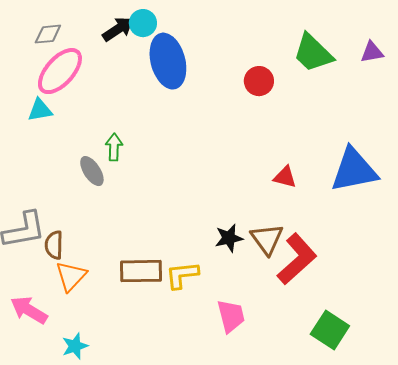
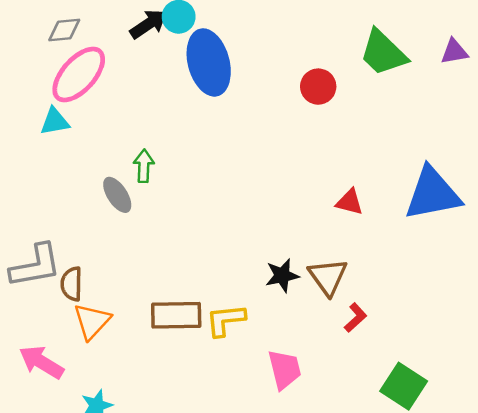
red L-shape: (297, 259) -> (356, 318), moved, size x0.5

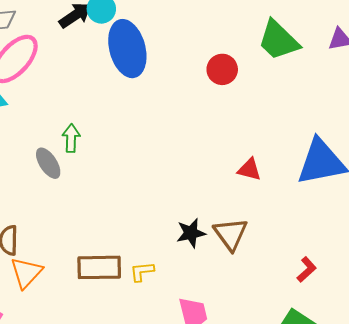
red L-shape: (356, 318) -> (307, 269), moved
yellow L-shape: (226, 320) -> (142, 272), size x0.7

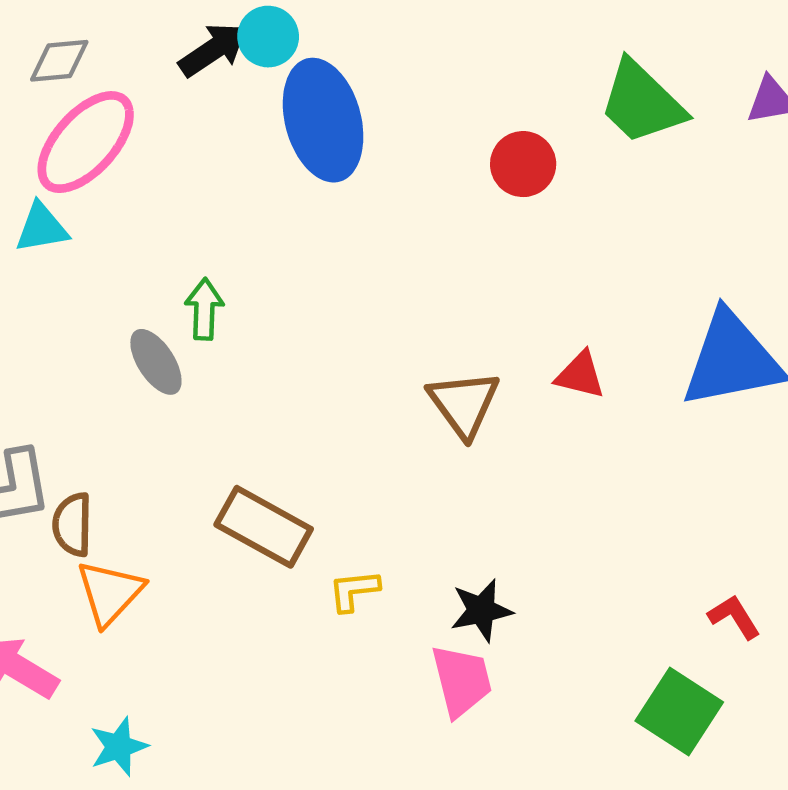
black star: (191, 233) -> (481, 610), moved
brown triangle: (231, 234) -> (464, 404), moved
brown rectangle: (99, 267) -> (264, 527), moved, turned 30
red L-shape: (307, 269) -> (734, 617), moved, turned -80

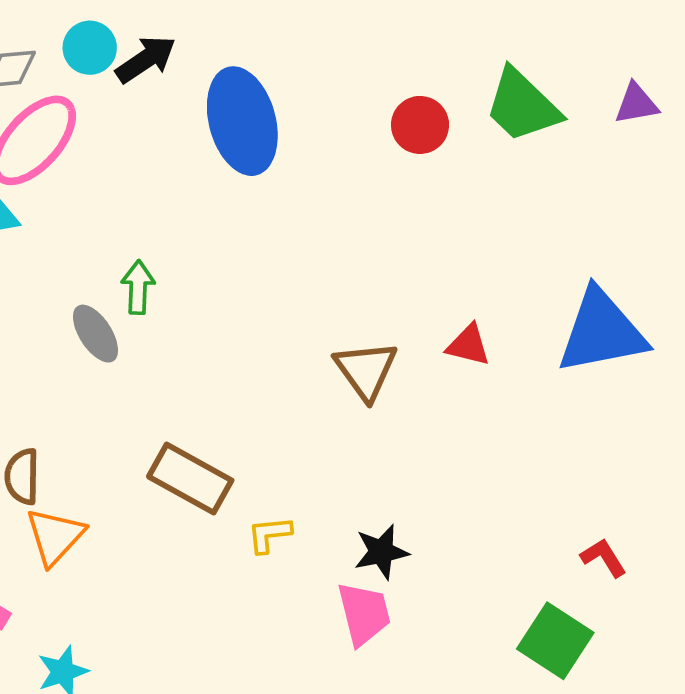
cyan circle: (268, 37) -> (90, 48), moved
red circle: (523, 164) -> (420, 125), moved

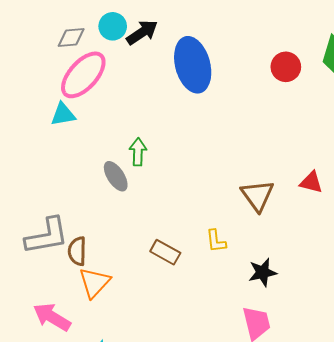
brown rectangle: (190, 478) -> (165, 252), size x0.7
yellow L-shape: (269, 534) -> (216, 241), moved, turned -90
black star: (381, 552) -> (263, 272), moved

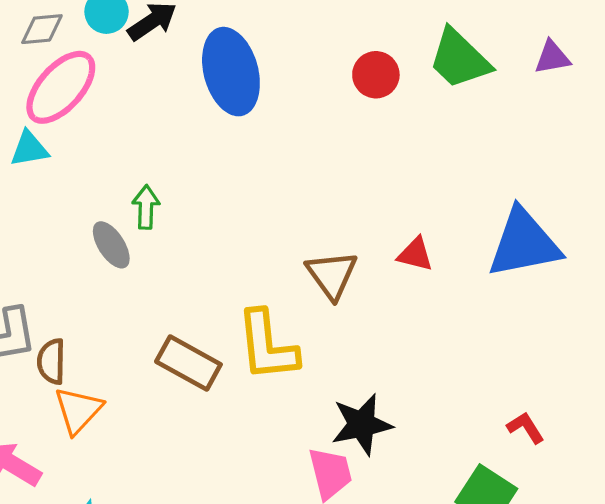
yellow L-shape: (216, 241) -> (267, 346), size x2.0
brown rectangle: (165, 252) -> (188, 363), size x1.4
black star: (263, 272) -> (362, 424), moved, size x1.4

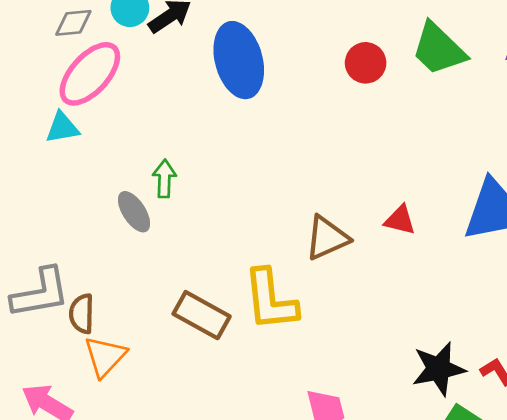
brown triangle: (332, 275) -> (327, 238), turned 42
black star: (362, 424) -> (439, 369), moved

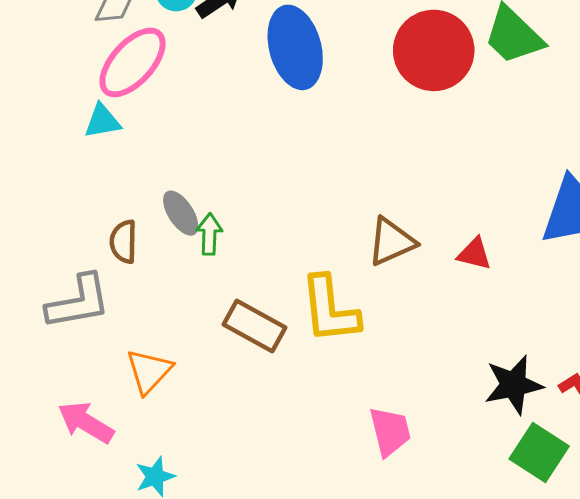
red circle: (366, 63) -> (434, 50), size x1.8
green arrow: (164, 179) -> (209, 234), moved
red triangle: (400, 220) -> (474, 254), moved
brown semicircle: (82, 314) -> (123, 242), moved

